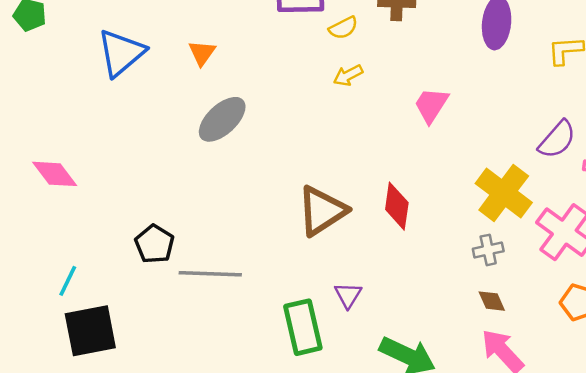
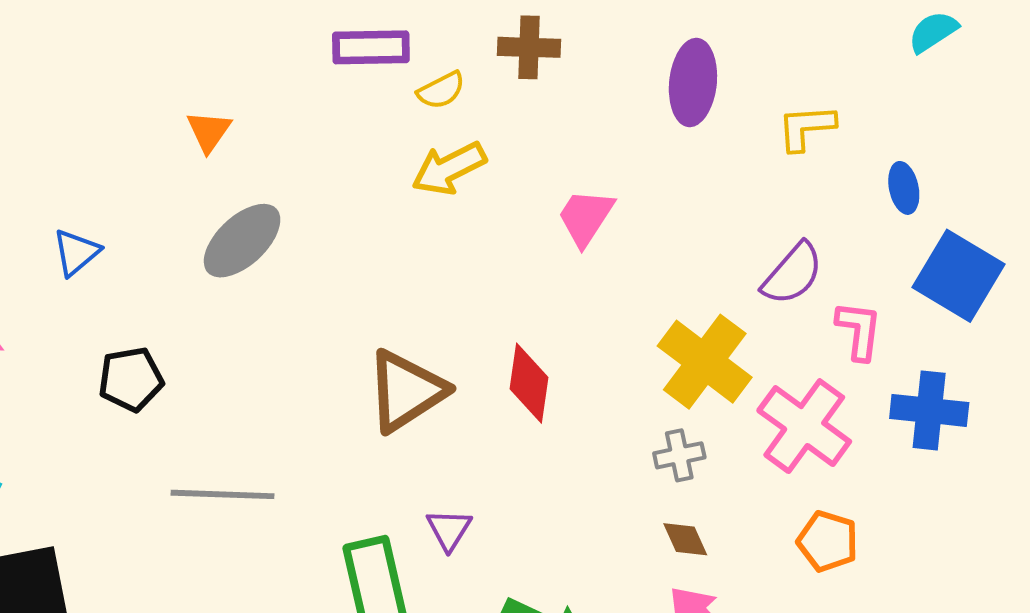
blue triangle: (121, 53) -> (76, 252), moved, size x0.6
yellow arrow: (348, 75) -> (449, 168), size x1.5
black pentagon: (154, 244) -> (131, 379), moved, turned 30

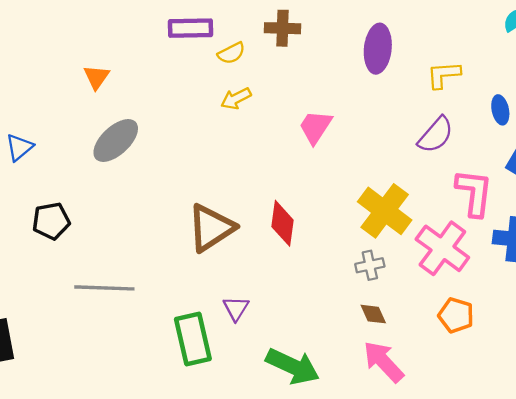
yellow arrow: (449, 168) -> (236, 99), size x0.7
purple semicircle: (793, 274) -> (436, 135), moved
pink L-shape: (859, 330) -> (474, 193), size x1.4

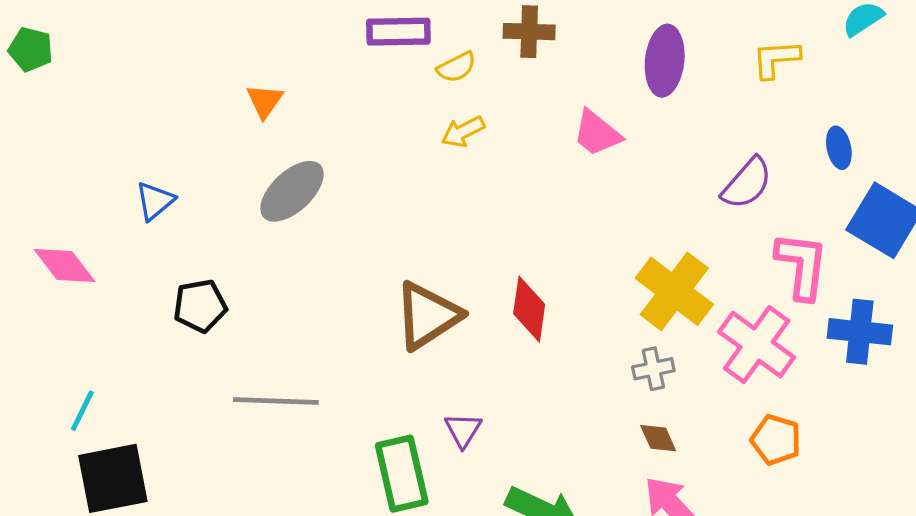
yellow L-shape: (444, 75) -> (776, 59), moved
pink trapezoid: (315, 127) -> (597, 133), moved, turned -84

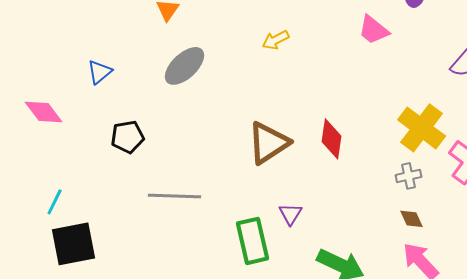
yellow arrow: (463, 132) -> (276, 40), moved

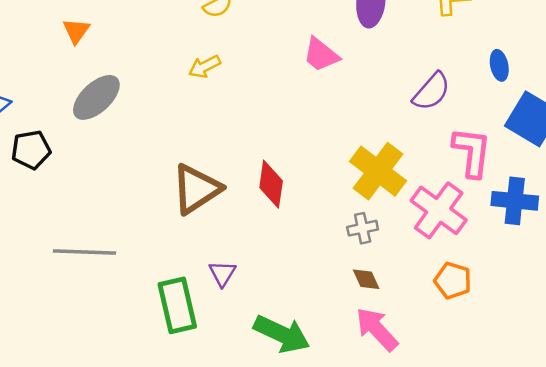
black pentagon: (128, 137) -> (31, 150), moved

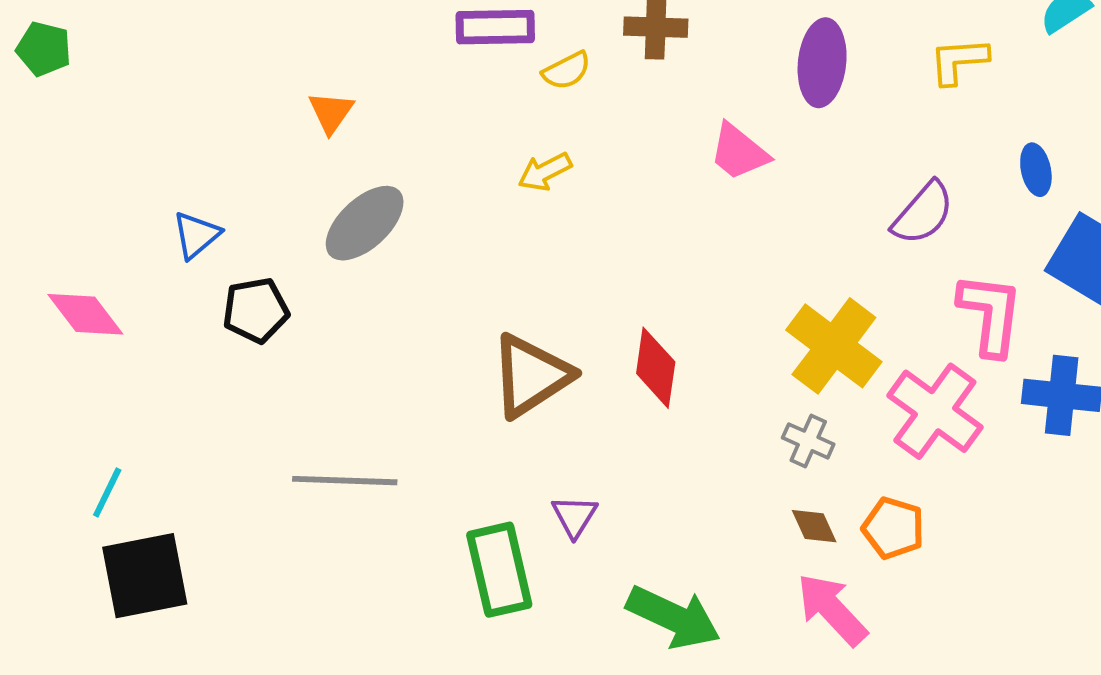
gray cross: (363, 228) -> (808, 441), turned 36
orange pentagon: (453, 280) -> (893, 528), moved

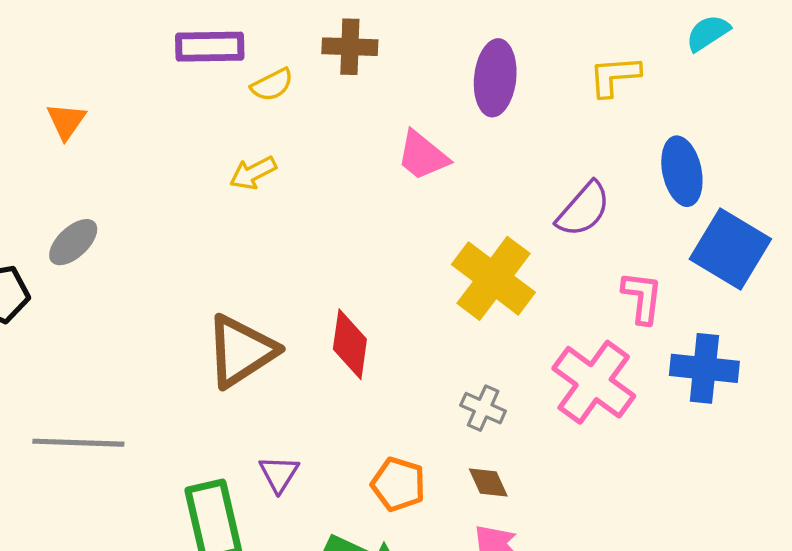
blue ellipse: (1036, 170) -> (682, 171), size x1.5
gray ellipse: (365, 223) -> (73, 242), moved, size x0.7
pink L-shape: (990, 314) -> (642, 297), size x0.7
yellow cross: (834, 346) -> (493, 278), moved
orange pentagon: (893, 528) -> (398, 484), moved

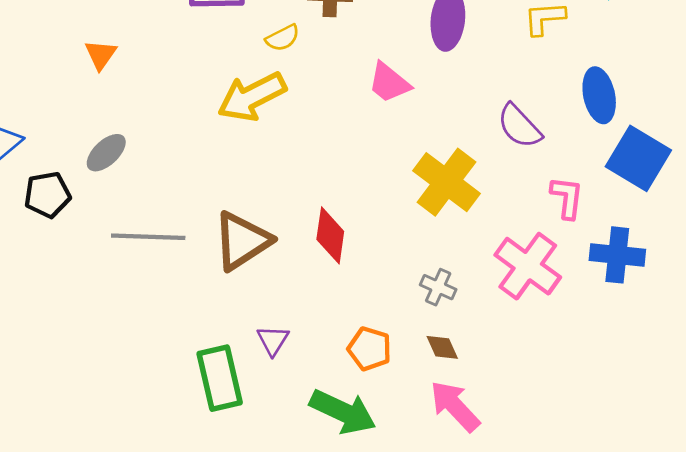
yellow semicircle: (272, 85) -> (283, 38), moved
yellow arrow: (253, 173) -> (252, 97), size x1.8
purple semicircle: (583, 209) -> (519, 126), turned 96
gray line: (78, 443) -> (148, 237), moved

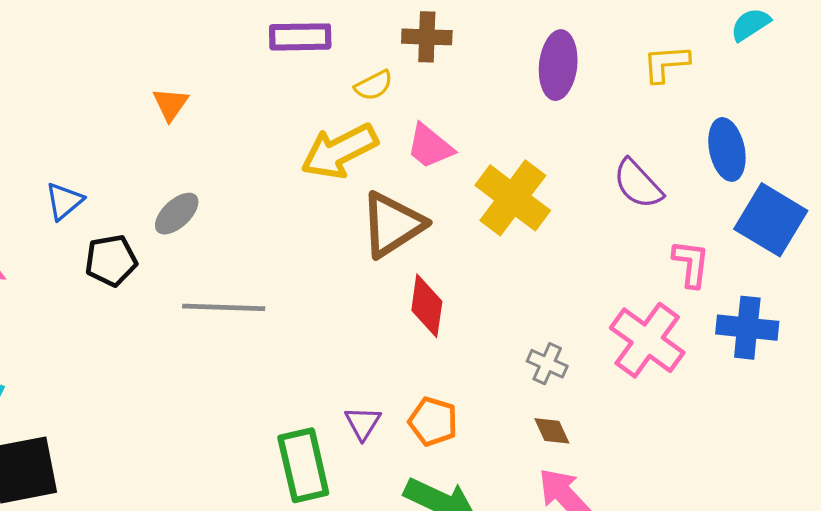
pink trapezoid: (389, 83) -> (430, 146), moved
yellow cross: (447, 182) -> (513, 198), moved
brown triangle: (242, 241) -> (392, 225), moved
orange pentagon: (369, 349) -> (433, 421), moved

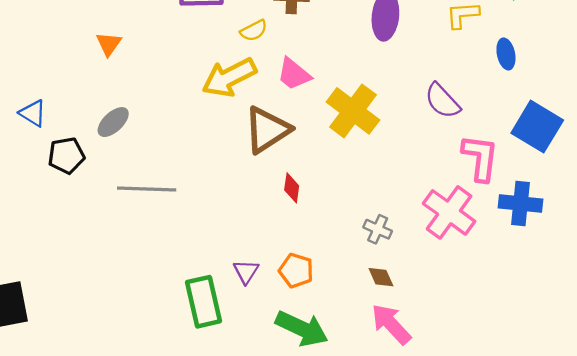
blue ellipse: (727, 149) -> (506, 54), moved, size x0.7
blue triangle: (64, 201) -> (33, 113), turned -48
pink L-shape: (691, 264) -> (480, 158), size x1.4
red diamond: (427, 306) -> (292, 188), size x0.7

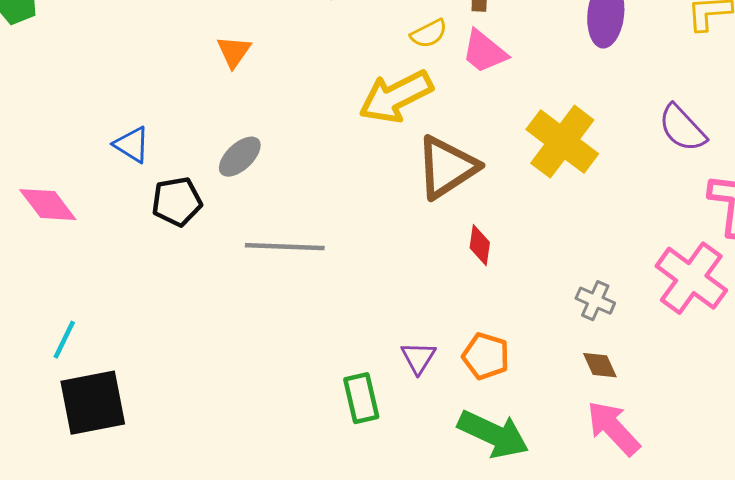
pink trapezoid: (294, 74) -> (484, 52), moved
green rectangle: (204, 302) -> (361, 398), size x0.7

